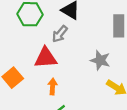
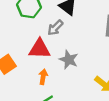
gray star: (100, 60) -> (69, 60), moved

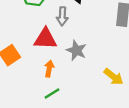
gray arrow: (55, 28) -> (62, 16), turned -42

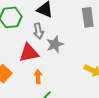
gray star: (76, 50) -> (55, 44), moved, turned -30

